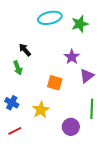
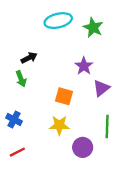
green star: (80, 24) -> (93, 28), turned -30
black arrow: (25, 50) -> (29, 58), turned 104
yellow star: (41, 110) -> (59, 125), moved, turned 30

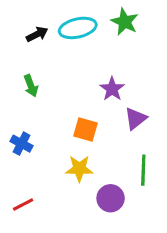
green star: (93, 28) -> (125, 22), moved
black arrow: (29, 58) -> (37, 34), moved
green arrow: (21, 79) -> (31, 86), moved
blue cross: (14, 119) -> (21, 144), moved

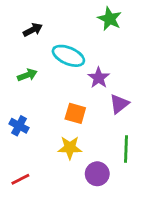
cyan ellipse: (78, 28) -> (68, 56), moved, turned 36
green arrow: (31, 86) -> (27, 75), turned -90

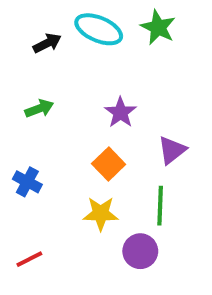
cyan ellipse: (68, 56) -> (99, 29), moved
purple star: (99, 78) -> (120, 112), moved
orange square: (75, 113) -> (109, 164), turned 30
green line: (126, 149) -> (160, 206), moved

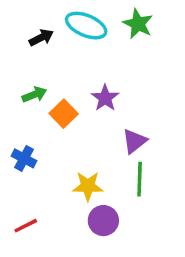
purple triangle: (172, 150) -> (134, 141), moved
orange square: (109, 164) -> (64, 114), moved
purple circle: (140, 251) -> (103, 221), moved

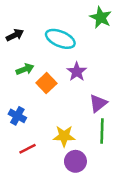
cyan ellipse: (86, 26) -> (60, 39), moved
black arrow: (41, 38) -> (15, 35), moved
red line: (26, 226) -> (27, 149), moved

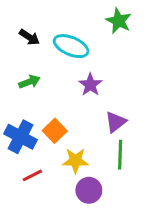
black arrow: (15, 35) -> (29, 37), moved, turned 60
orange square: (46, 83) -> (55, 131), moved
blue cross: (17, 116) -> (20, 137), size x1.5

